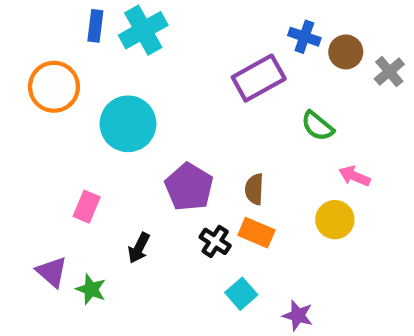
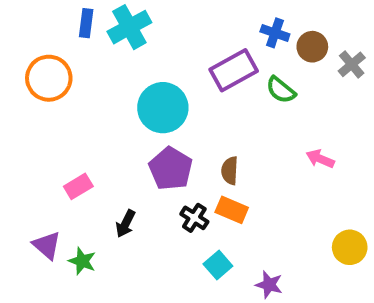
cyan circle: (128, 124) -> (163, 108), moved
green semicircle: (317, 126) -> (281, 90), moved
pink rectangle: (87, 207) -> (78, 186), turned 36
yellow circle: (335, 220) -> (350, 247), moved

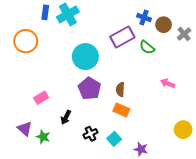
black cross: (194, 218) -> (91, 134), moved, turned 32

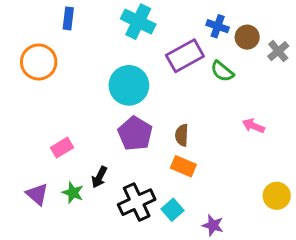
cyan cross: (68, 14) -> (138, 22), moved, turned -35
black cross: (91, 134) -> (137, 202), size x1.6
green star: (43, 137) -> (73, 193), moved

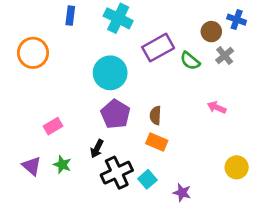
blue rectangle: (68, 18) -> (70, 16), moved
blue cross: (218, 26) -> (237, 20), moved
gray cross: (278, 51) -> (225, 56), moved
black arrow: (99, 177) -> (97, 149), moved

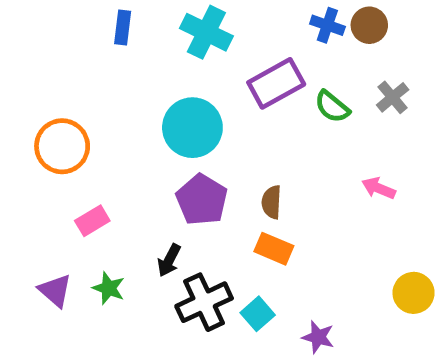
blue cross: (237, 20) -> (327, 25), moved
brown circle: (211, 32) -> (369, 25), moved
orange circle: (33, 53) -> (62, 146), moved

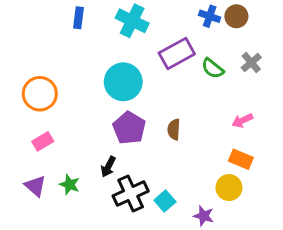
pink arrow: (379, 188) -> (242, 121), turned -48
pink rectangle: (92, 221) -> (43, 141), moved
orange rectangle: (274, 249) -> (241, 159), moved
yellow circle: (414, 293) -> (229, 188), moved

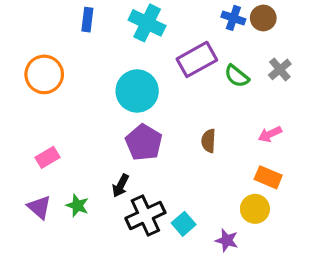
orange circle: (40, 94) -> (44, 74), moved
brown semicircle: (174, 129) -> (208, 141), moved

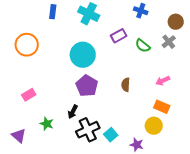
brown circle: (263, 18) -> (176, 22), moved
purple rectangle: (197, 59) -> (119, 36), size x0.7
purple triangle: (39, 207) -> (19, 136), moved

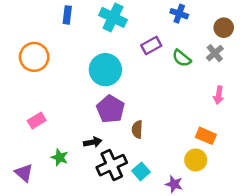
pink arrow: (163, 81) -> (219, 95), moved, turned -56
brown semicircle: (126, 85) -> (137, 129), moved
black arrow: (73, 112) -> (93, 142), turned -128

